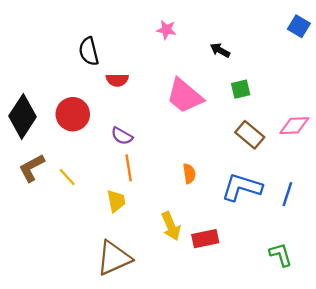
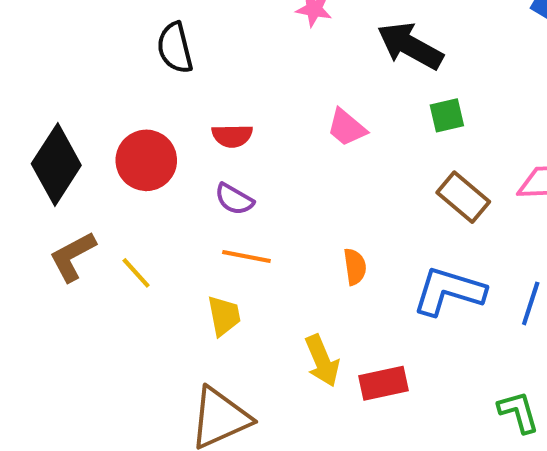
black arrow: (220, 50) -> (410, 46), size x1.8
red semicircle: (117, 80) -> (232, 136), moved
pink trapezoid: (185, 96) -> (347, 128), size x0.6
orange line: (129, 168) -> (246, 256), turned -70

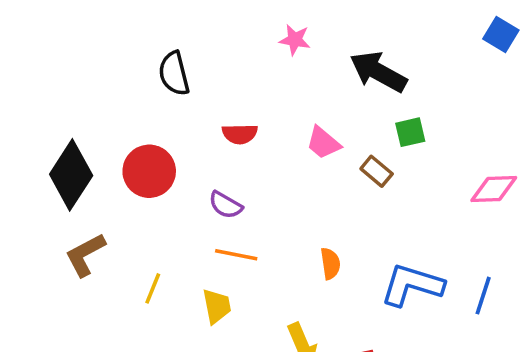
red semicircle: (232, 136) -> (240, 134), moved
brown rectangle: (463, 197) -> (377, 171), moved, size x0.7
yellow line: (136, 273) -> (153, 288), moved, turned 64

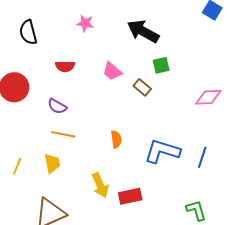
pink star: (295, 40) -> (85, 23), moved
yellow line: (153, 288) -> (17, 166), moved

